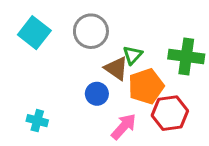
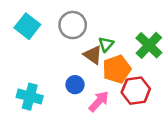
green cross: (186, 57) -> (149, 45), turned 36
blue circle: (97, 94) -> (75, 85), moved
cyan cross: (37, 121) -> (30, 97), size x1.5

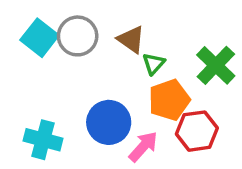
gray circle: (73, 25) -> (78, 36), moved
brown triangle: (93, 55) -> (131, 39), moved
blue circle: (75, 85) -> (109, 122), size x1.6

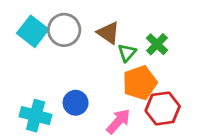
green cross: (216, 65) -> (157, 44), moved, size x0.7
blue circle: (109, 122) -> (76, 103), moved, size x0.7

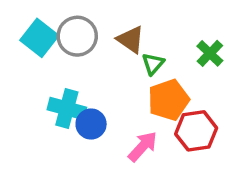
green cross: (157, 44) -> (210, 53), moved
cyan cross: (36, 116) -> (67, 108), moved

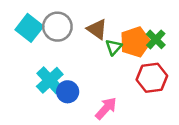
orange pentagon: (169, 100) -> (135, 42), moved
cyan cross: (67, 108) -> (50, 80), turned 32
red hexagon: (196, 131) -> (152, 78), moved

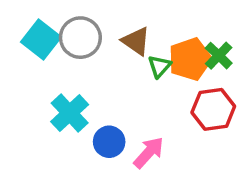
blue circle: (68, 92) -> (109, 142), moved

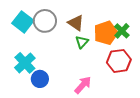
green triangle: (159, 66) -> (82, 42), moved
cyan cross: (70, 113) -> (25, 63), moved
blue circle: (109, 142) -> (40, 79), moved

